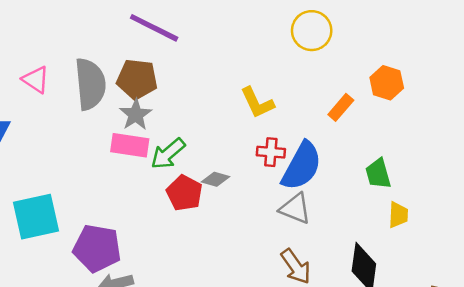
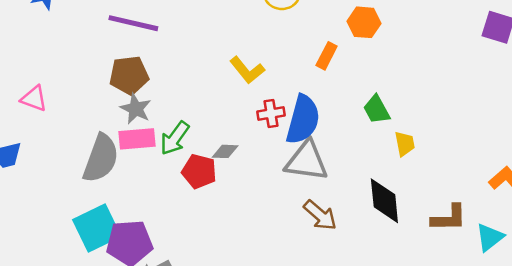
gray semicircle: (90, 84) -> (101, 158), moved, turned 39
gray triangle: (295, 208) -> (307, 161), size x1.4
cyan square: (36, 217) -> (97, 228), moved

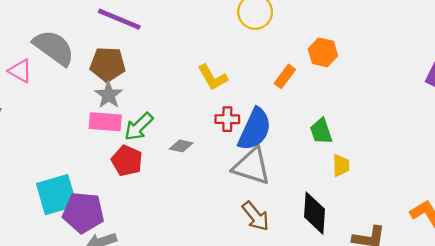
gray semicircle: (101, 158) -> (54, 48), moved, turned -84
red pentagon: (199, 171) -> (127, 161), moved

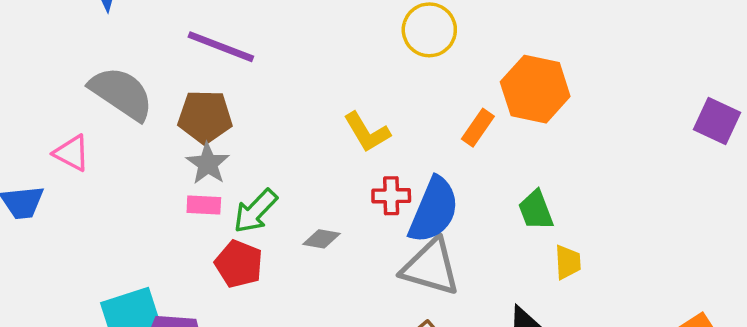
orange hexagon: (323, 52) -> (535, 89), size x1.5
pink triangle: (20, 71) -> (72, 153), moved
pink rectangle: (105, 122) -> (204, 205), size x0.7

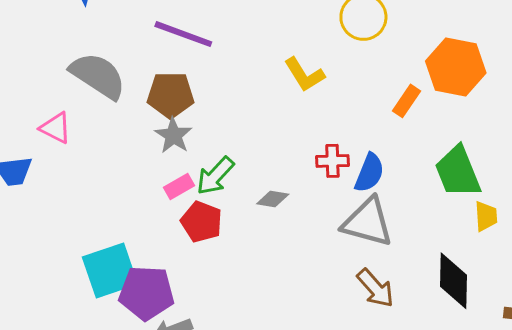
yellow L-shape: (367, 132) -> (304, 75), moved
pink rectangle: (204, 205) -> (179, 186), moved, turned -32
blue semicircle: (434, 210) -> (369, 173), size x0.7
green trapezoid: (536, 210) -> (458, 172), size x1.5

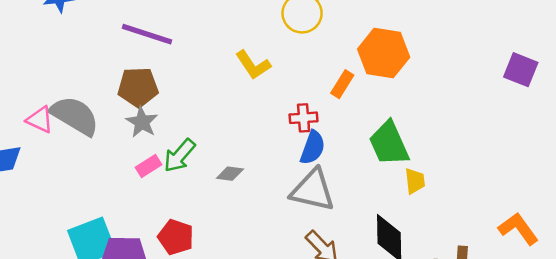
gray semicircle: (98, 76) -> (75, 116), moved
red cross: (332, 161) -> (304, 118), moved
red pentagon: (202, 222) -> (176, 237), moved

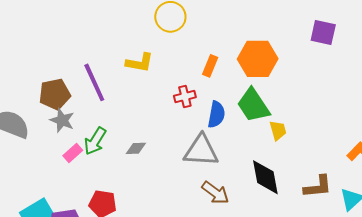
purple line: (147, 34) -> (94, 82), moved, turned 57
orange hexagon: (384, 53) -> (258, 59), moved
yellow L-shape: (253, 65) -> (140, 63), turned -36
purple square: (521, 70) -> (323, 33), moved
blue semicircle: (313, 148) -> (216, 115), moved

